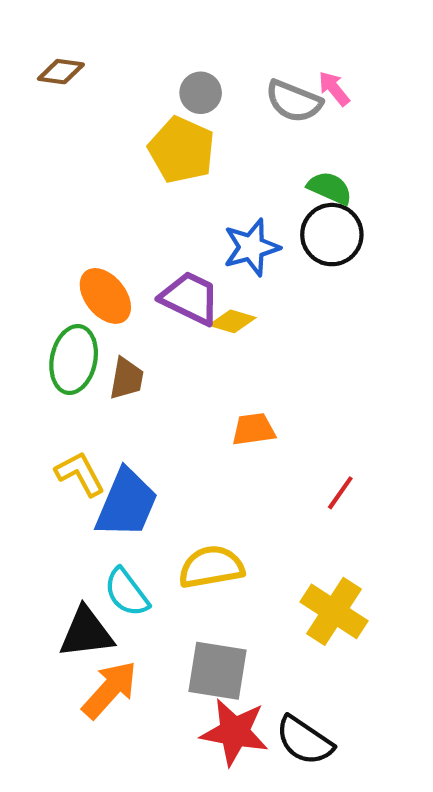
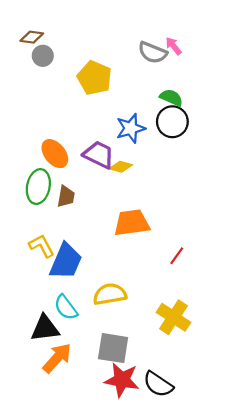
gray circle: (201, 93) -> (43, 56), moved
orange trapezoid: (254, 429) -> (132, 223), size x1.6

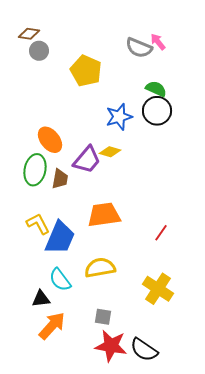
purple trapezoid: (99, 155) -> (87, 160), moved, turned 104
orange trapezoid: (132, 223) -> (104, 215), moved
black triangle: (45, 328) -> (41, 299), size x0.7
gray square: (113, 348) -> (103, 317), size x0.6

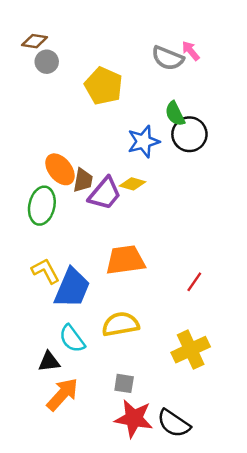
green semicircle: (156, 89) -> (175, 114), moved, turned -140
brown trapezoid: (60, 179) -> (83, 180), moved
yellow cross: (158, 289) -> (191, 350), turned 32

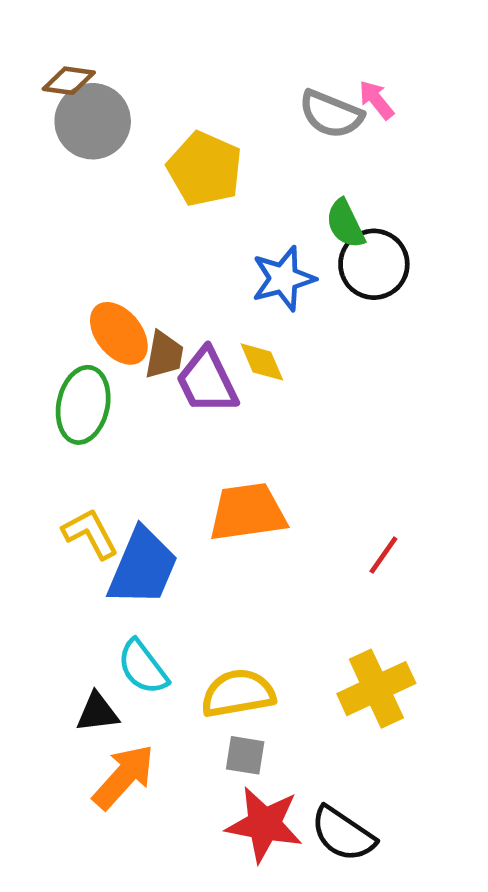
gray circle: (47, 62) -> (93, 121), size x1.6
yellow diamond: (133, 184) -> (262, 362), turned 50
purple trapezoid: (105, 194) -> (207, 381), turned 114
yellow semicircle: (120, 324) -> (238, 693), moved

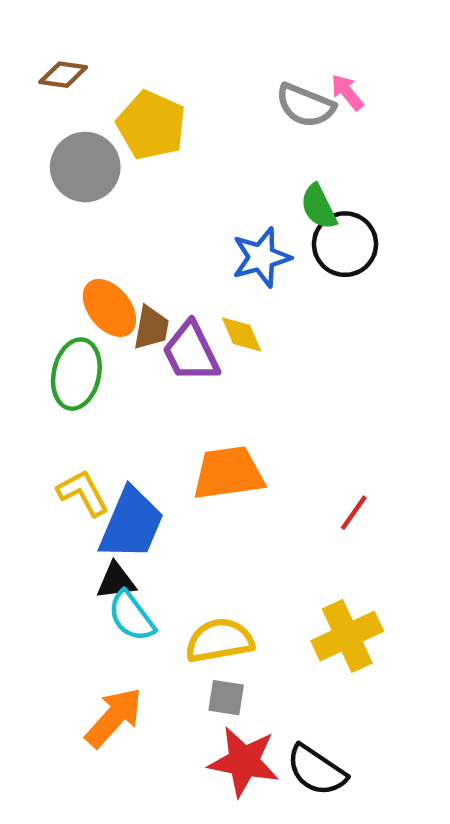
gray circle: (93, 121) -> (85, 167), moved
yellow pentagon: (205, 169) -> (151, 125), moved
black triangle: (97, 712) -> (116, 581), moved

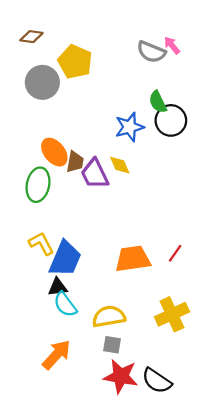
orange trapezoid: (228, 473) -> (133, 259), moved

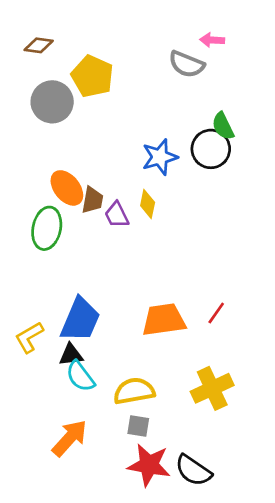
pink arrow: (172, 45) -> (212, 40), moved, turned -48
green semicircle: (158, 102) -> (223, 126), moved
yellow diamond: (120, 165) -> (148, 204), turned 35
purple trapezoid: (95, 174) -> (117, 215), size x0.7
yellow L-shape: (41, 244) -> (29, 337), moved, turned -92

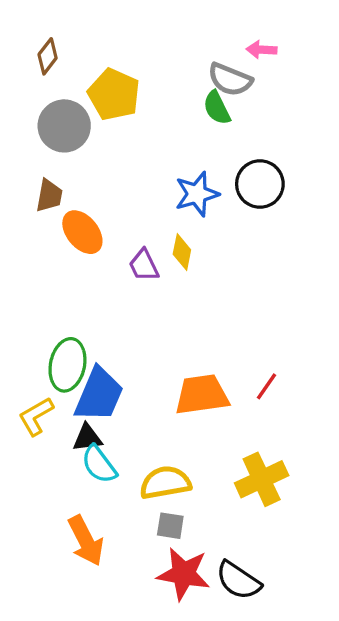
brown diamond: (39, 45) -> (48, 56), turned -60
green semicircle: (223, 126) -> (217, 108), moved
brown trapezoid: (92, 200) -> (49, 196), moved
green ellipse: (47, 228) -> (67, 365), moved
orange arrow: (70, 438) -> (86, 541), turned 111

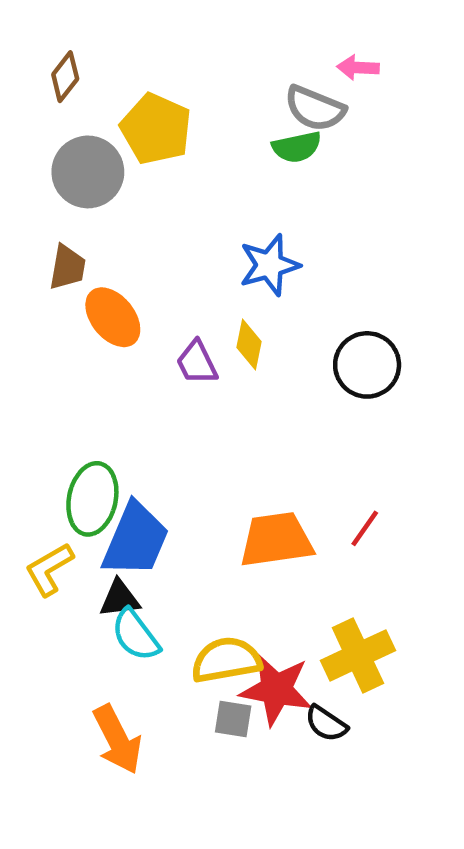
green semicircle: (217, 108) -> (297, 147), turned -76
black circle: (260, 184) -> (367, 365), moved
red star: (184, 574) -> (276, 690), moved
black semicircle: (238, 580) -> (326, 724), moved, size x0.7

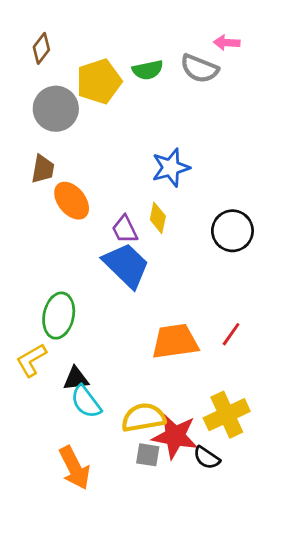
yellow pentagon: (156, 129) -> (99, 81), turned 30
green semicircle: (297, 147) -> (148, 70), moved
blue trapezoid: (136, 540) -> (126, 265), moved, turned -69

